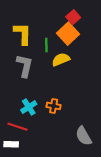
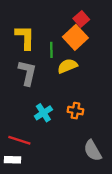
orange cross: (54, 106) -> (75, 111), moved
cyan cross: (29, 107) -> (43, 113), moved

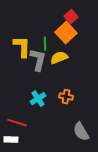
yellow L-shape: (25, 37) -> (22, 47), moved
gray L-shape: (27, 73) -> (38, 60), moved

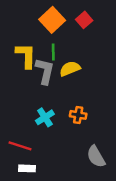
orange square: (66, 33) -> (52, 20), moved
white rectangle: (11, 140) -> (27, 168), moved

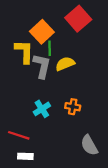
orange square: (52, 20) -> (42, 32), moved
red square: (84, 20) -> (78, 19), size x1.6

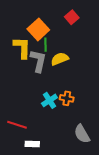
red square: (78, 19) -> (72, 17), size x0.6
cyan cross: (42, 109) -> (49, 100), moved
white rectangle: (25, 156) -> (32, 144), moved

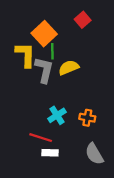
orange cross: (67, 98) -> (87, 118), moved
red line: (17, 125) -> (41, 138), moved
white rectangle: (32, 144) -> (50, 153), moved

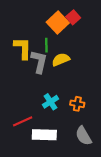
orange square: (44, 34) -> (58, 22), moved
red line: (41, 138) -> (23, 121), moved, turned -42
white rectangle: (50, 153) -> (44, 135), size x1.6

